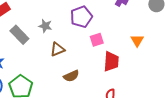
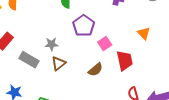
brown triangle: (58, 49) -> (59, 64), moved
brown semicircle: (71, 76) -> (95, 70), moved

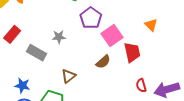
pink square: (105, 43) -> (112, 36), size x1.5
brown triangle: (59, 64) -> (69, 76), moved

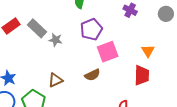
red trapezoid: (132, 52) -> (142, 75), moved
gray rectangle: (37, 53) -> (37, 28), moved

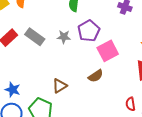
gray star: (56, 40) -> (64, 37), moved

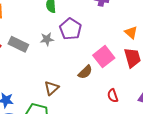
pink square: (108, 51) -> (104, 57), moved
red semicircle: (131, 104) -> (113, 96), moved

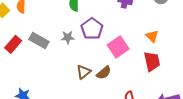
pink square: (104, 57) -> (118, 47), moved
brown triangle: (51, 88) -> (84, 72), moved

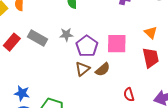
purple pentagon: (92, 29) -> (87, 46), moved
pink square: (118, 47) -> (117, 44), turned 35

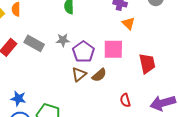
orange triangle: (151, 33) -> (128, 23), moved

